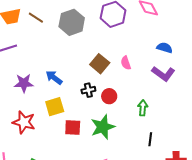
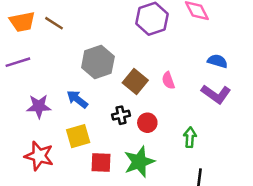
gray hexagon: (72, 22) -> (98, 62), moved

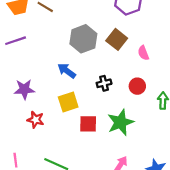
brown square: (135, 82) -> (117, 39), moved
purple star: (39, 106) -> (24, 89), moved
red circle: (147, 123) -> (137, 86), moved
red star: (39, 156) -> (36, 120), size x0.7

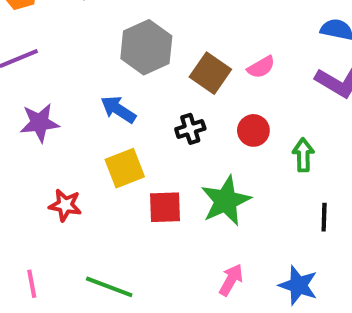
brown square: (117, 39) -> (210, 73), moved
pink semicircle: (143, 53) -> (261, 67), turned -96
purple star: (24, 89) -> (40, 123), moved

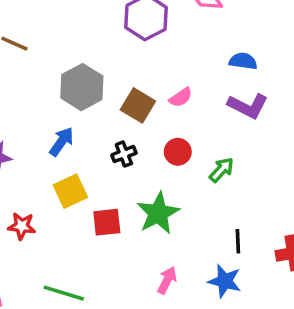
blue arrow: (118, 109) -> (62, 142), turned 96
green arrow: (303, 155) -> (222, 170), turned 48
black line: (324, 217) -> (238, 241), moved

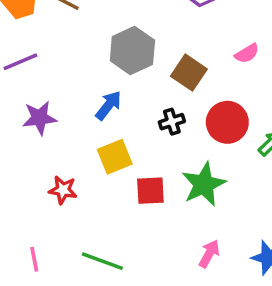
pink semicircle: (181, 97) -> (247, 53), moved
red circle: (178, 152) -> (227, 122), size x1.5

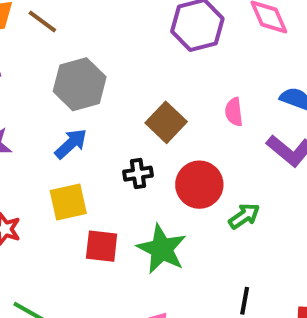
gray hexagon: (132, 50) -> (80, 84), moved
pink semicircle: (247, 53) -> (234, 112), turned 105
green star: (204, 184) -> (162, 249), turned -30

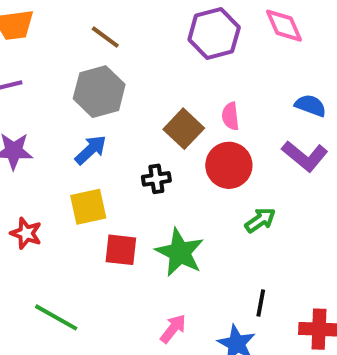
brown line: (42, 21) -> (105, 37), moved
pink semicircle: (234, 112) -> (230, 116), moved
red circle: (199, 185) -> (229, 165), moved

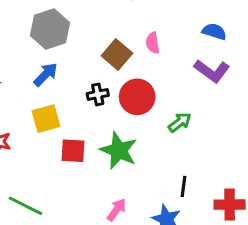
red circle: (229, 165) -> (137, 97), moved

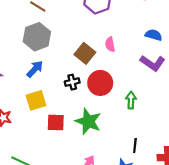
green arrow: (180, 122) -> (131, 100), turned -49

